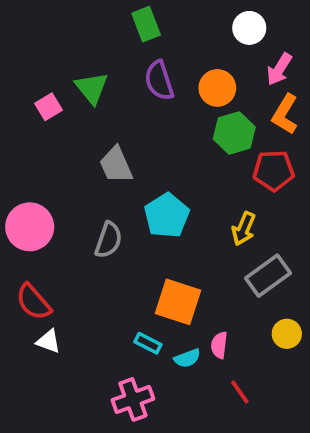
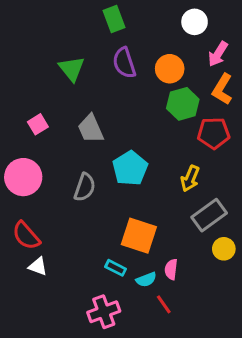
pink square: (48, 107) -> (38, 124), moved
yellow circle: (287, 334) -> (224, 249), moved
red line: (240, 392) -> (164, 304), moved

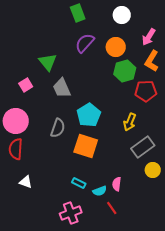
white circle: (195, 22) -> (122, 15), moved
purple semicircle: (124, 63) -> (85, 43), turned 60
green triangle: (72, 69) -> (48, 62), moved
red semicircle: (26, 236) -> (16, 149), moved, turned 45
orange square: (139, 236) -> (86, 146), moved

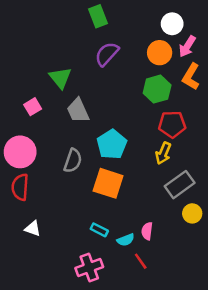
white circle: (122, 15) -> (172, 24), moved
orange circle: (116, 47) -> (160, 53), moved
red pentagon: (146, 91) -> (172, 124), moved

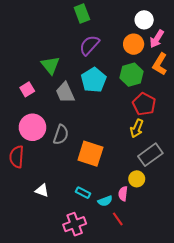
red pentagon: (172, 124) -> (144, 104), turned 30
cyan pentagon: (112, 144) -> (94, 80), moved
pink circle: (20, 152) -> (32, 127), moved
yellow circle: (192, 213) -> (137, 179), moved
white triangle: (33, 229) -> (42, 190), moved

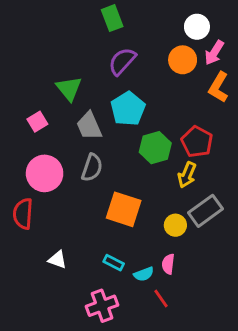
green hexagon: (131, 75) -> (155, 148), moved
gray semicircle: (61, 135) -> (92, 168), moved
yellow circle: (137, 179) -> (175, 225), moved

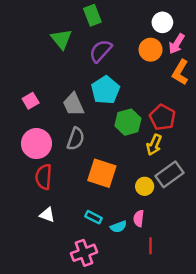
green triangle: (69, 89) -> (61, 39), moved
red semicircle: (23, 214) -> (44, 177), moved
red line: (161, 299) -> (151, 246), moved, turned 35

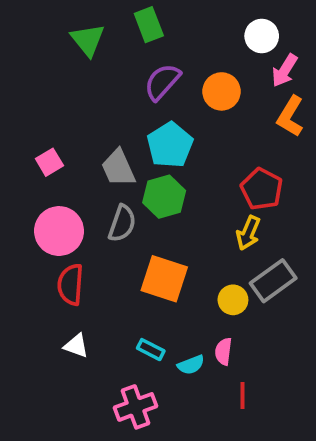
green triangle: (61, 39) -> (88, 40), moved
orange circle: (151, 50) -> (222, 91), moved
green hexagon: (128, 122) -> (164, 197), moved

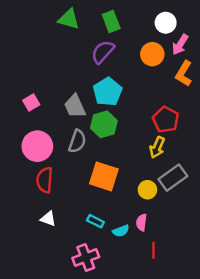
green rectangle: (149, 25) -> (111, 22), moved
green triangle: (88, 40) -> (69, 19), moved, turned -35
orange circle: (222, 91) -> (152, 54), moved

